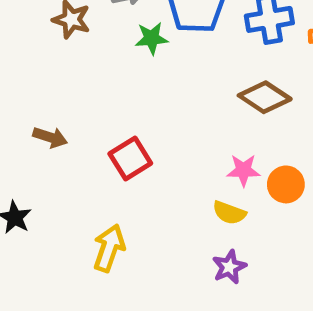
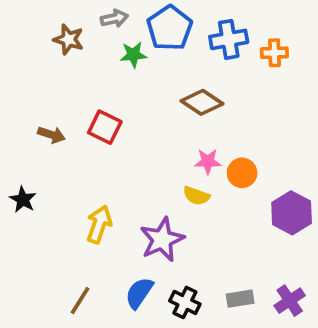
brown diamond: (265, 97) -> (202, 102), moved
red square: (130, 159) -> (105, 127), moved, turned -32
purple star: (229, 267) -> (162, 240), moved, size x1.6

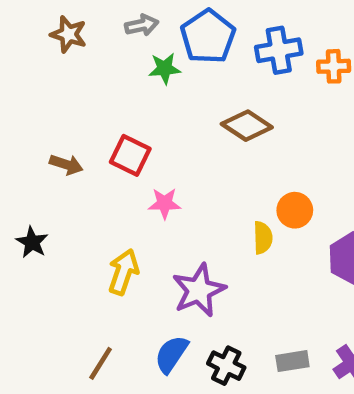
brown star: (69, 39) -> (69, 34), moved
pink star: (208, 161) -> (165, 203), moved
yellow semicircle: (196, 196) -> (263, 238), moved, turned -112

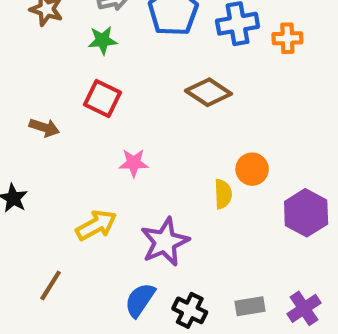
green star: (165, 69) -> (103, 40), moved
red square: (130, 155) -> (103, 98), moved
yellow arrow: (123, 272) -> (96, 225), turned 42
brown line: (101, 363) -> (51, 285), moved

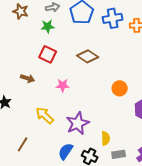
brown diamond: (208, 92) -> (88, 56), moved
brown arrow: (44, 128) -> (28, 78), moved
yellow semicircle: (223, 194) -> (106, 138), moved
yellow arrow: (96, 225) -> (45, 115), turned -108

